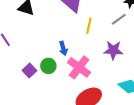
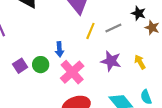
gray line: (119, 19) -> (113, 28), moved

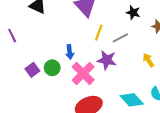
black star: (139, 13) -> (133, 13), moved
gray line: (113, 28) -> (120, 38), moved
purple star: (111, 61) -> (107, 60), moved

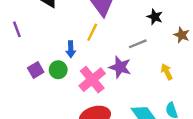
yellow line: (99, 33) -> (92, 32), moved
blue arrow: (70, 52) -> (71, 49), moved

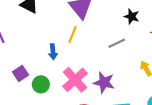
purple star: (120, 67) -> (104, 82), moved
green circle: (58, 70) -> (41, 84), moved

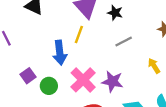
black star: (132, 16) -> (115, 13), moved
blue arrow: (53, 52) -> (60, 53), size x1.5

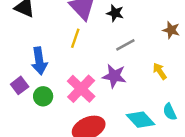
blue arrow: (60, 53) -> (39, 61), moved
purple star: (112, 82) -> (114, 76), moved

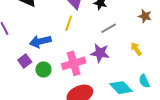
blue arrow: (39, 61) -> (40, 41), turned 85
pink cross: (81, 89) -> (74, 63), turned 30

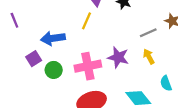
gray line: (109, 28) -> (148, 33), moved
yellow arrow: (136, 49) -> (149, 56), moved
cyan semicircle: (144, 81) -> (166, 83), moved

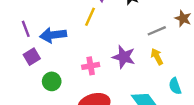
purple line: (14, 20) -> (26, 29), moved
pink cross: (88, 66) -> (91, 66), size x0.6
green circle: (54, 70) -> (52, 81), moved

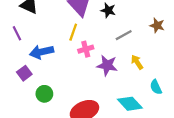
purple line: (26, 29) -> (17, 33), moved
gray line: (157, 31) -> (124, 35), moved
pink cross: (91, 66) -> (86, 49), moved

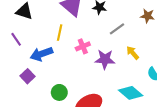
yellow line: (73, 32) -> (60, 33), moved
green circle: (44, 94) -> (59, 92), moved

